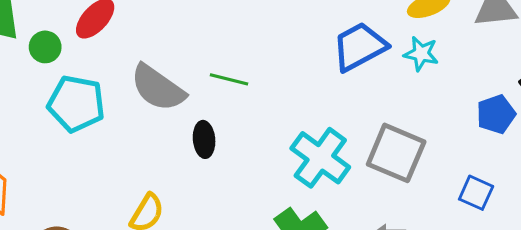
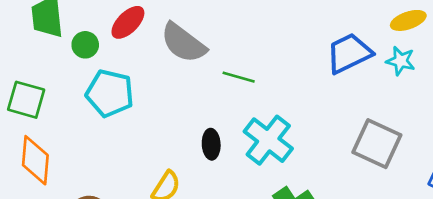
gray semicircle: (158, 88) -> (183, 43), moved
black ellipse: (204, 139) -> (211, 144), moved
cyan cross: (320, 158) -> (268, 140), moved

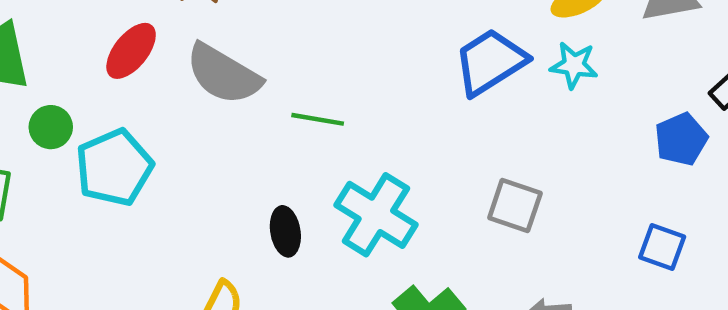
green circle: (85, 45) -> (51, 127), moved
cyan pentagon: (110, 93) -> (114, 168), turned -30
gray square: (377, 144) -> (515, 205), moved, size x0.7

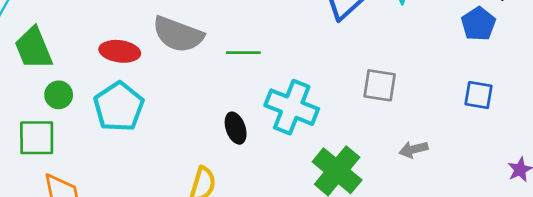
red ellipse: (131, 51) -> (120, 51), moved, turned 69
green circle: (51, 127) -> (59, 95), moved

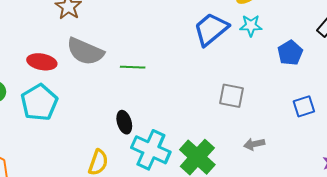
blue pentagon: (478, 24) -> (290, 53), moved
blue square: (479, 95) -> (304, 106), turned -30
cyan cross: (292, 107) -> (151, 150), moved

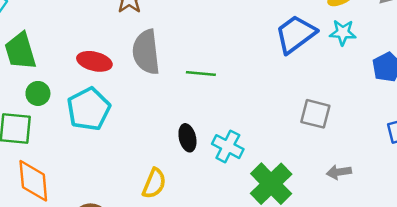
gray semicircle: (85, 51) -> (146, 52), turned 57
cyan cross: (151, 150) -> (228, 147), moved, size x0.7

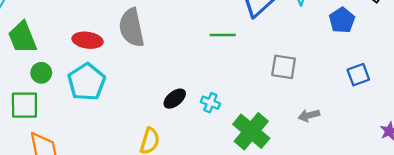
green line: (201, 74) -> (223, 35), moved
black ellipse: (187, 138) -> (175, 99), turned 70
cyan cross: (228, 147) -> (210, 103), size x0.7

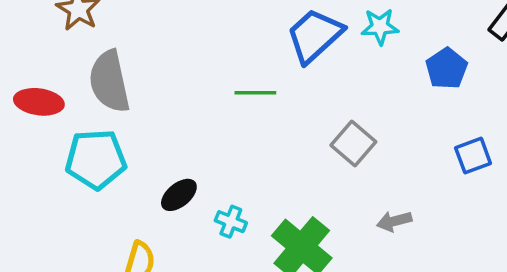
gray square: (284, 67) -> (353, 144), turned 32
cyan pentagon: (87, 82) -> (96, 159), moved, turned 30
cyan cross: (210, 103) -> (231, 222), moved

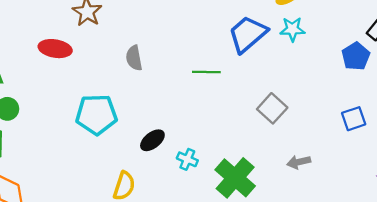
blue pentagon: (447, 68) -> (356, 56), moved
gray semicircle: (109, 81) -> (134, 58), moved, size x0.6
red ellipse: (39, 102) -> (55, 49), moved

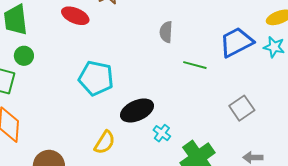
gray semicircle: (134, 58) -> (166, 32), moved
black ellipse: (152, 140) -> (137, 110), size x1.5

